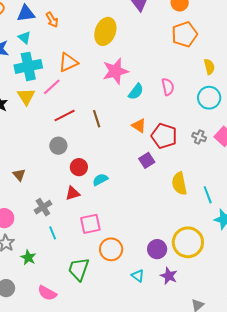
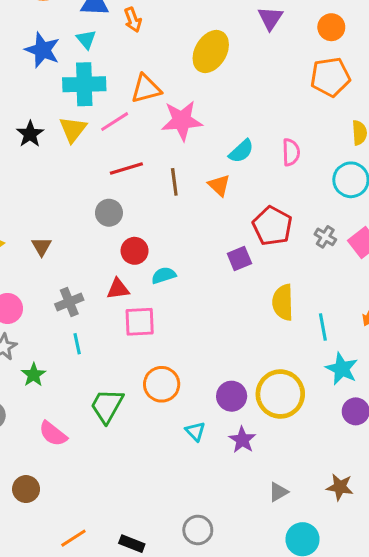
pink star: (115, 71) -> (182, 121), moved
orange triangle: (139, 126) -> (219, 185), moved
pink square: (90, 224) -> (140, 322), moved

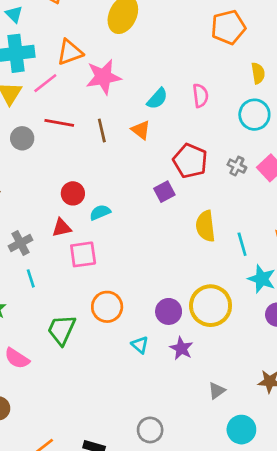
red line: (126, 169) -> (59, 123), turned 32
gray circle: (109, 213) -> (22, 138), moved

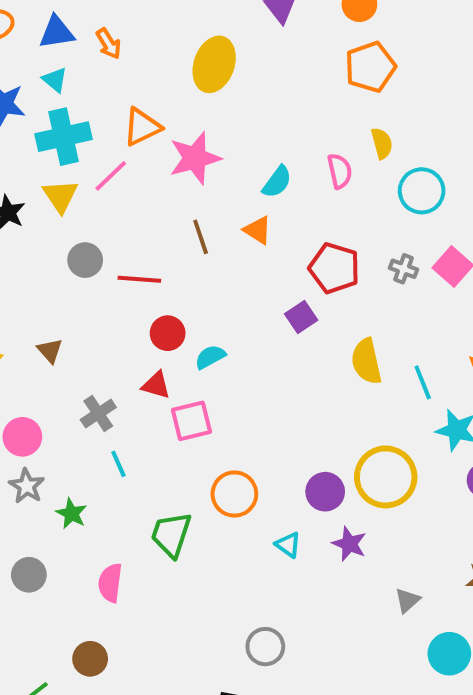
yellow semicircle: (258, 73) -> (382, 143), moved
red line: (59, 123) -> (139, 279), moved
red triangle: (62, 228) -> (156, 385), turned 35
pink semicircle: (17, 358) -> (110, 583), turned 70
gray circle: (150, 430) -> (265, 647), moved

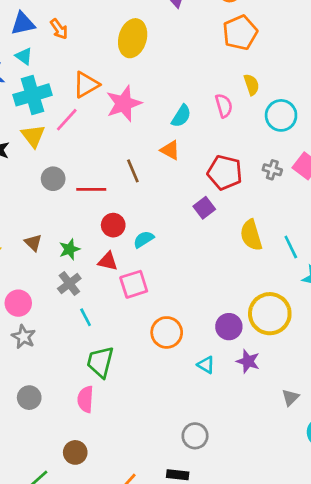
brown line: (201, 237) -> (133, 171), moved
green star: (71, 514) -> (69, 249), moved, turned 30
green trapezoid: (171, 534) -> (100, 362), moved

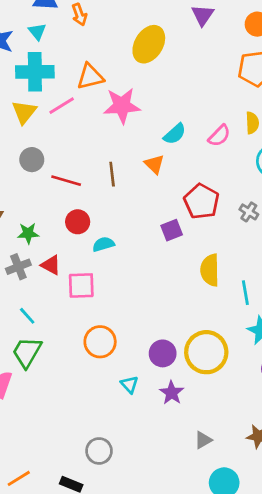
pink semicircle: (224, 106) -> (219, 136), turned 45
red triangle: (108, 261) -> (51, 265), moved
cyan line: (86, 317) -> (27, 316), moved, turned -30

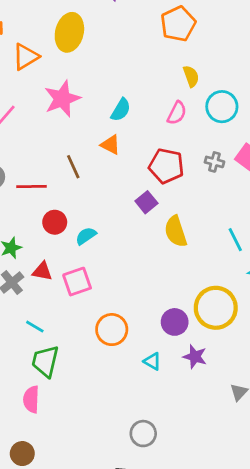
orange triangle: (90, 77) -> (26, 57), moved
pink semicircle: (219, 136) -> (177, 113), moved
yellow semicircle: (210, 270) -> (176, 231), moved

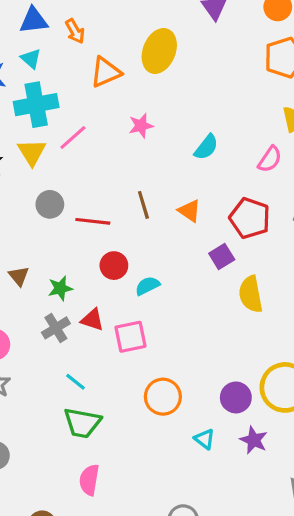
pink star: (62, 99) -> (141, 126), size x0.6
orange triangle: (110, 145) -> (189, 211), moved
green trapezoid: (45, 361) -> (82, 423), turned -100
pink semicircle: (31, 399) -> (89, 480), moved

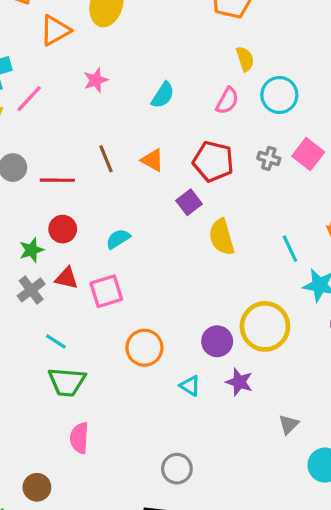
red circle: (114, 266) -> (63, 229), moved

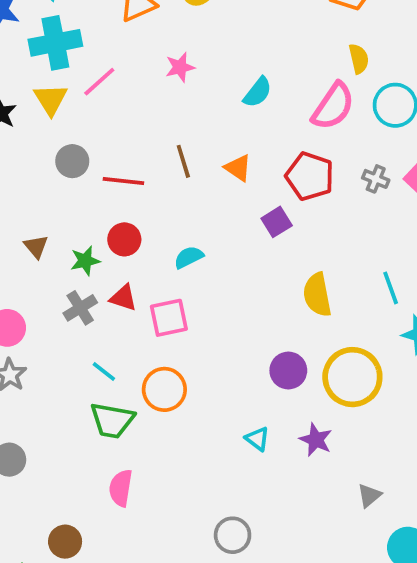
pink semicircle: (227, 101) -> (333, 106), size x1.5
yellow semicircle: (222, 237) -> (317, 295), moved
purple circle: (217, 341) -> (288, 371), moved
orange circle: (144, 348) -> (164, 389), moved

